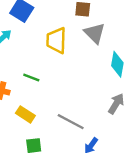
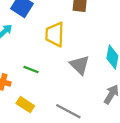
gray triangle: (95, 33) -> (80, 65), moved

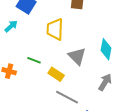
yellow rectangle: (25, 105) -> (56, 74), moved

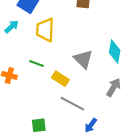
yellow trapezoid: (55, 29) -> (45, 30), moved

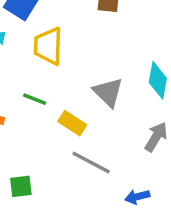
green square: (39, 125) -> (21, 186), moved
blue arrow: (91, 125) -> (137, 197), moved, turned 40

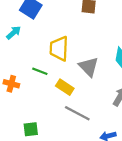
yellow trapezoid: (48, 46) -> (59, 49), moved

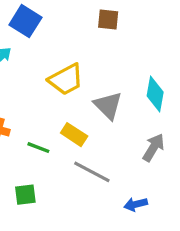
yellow trapezoid: (59, 49) -> (66, 79), turned -120
green line: (40, 71) -> (38, 148), moved

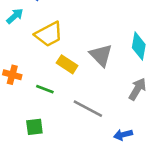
yellow trapezoid: (66, 79) -> (49, 34), moved
yellow rectangle: (74, 135) -> (67, 64), moved

